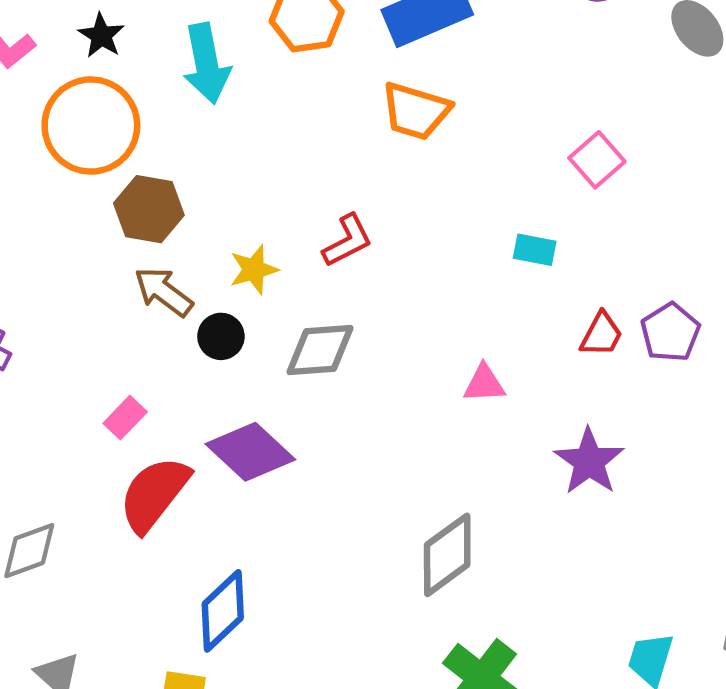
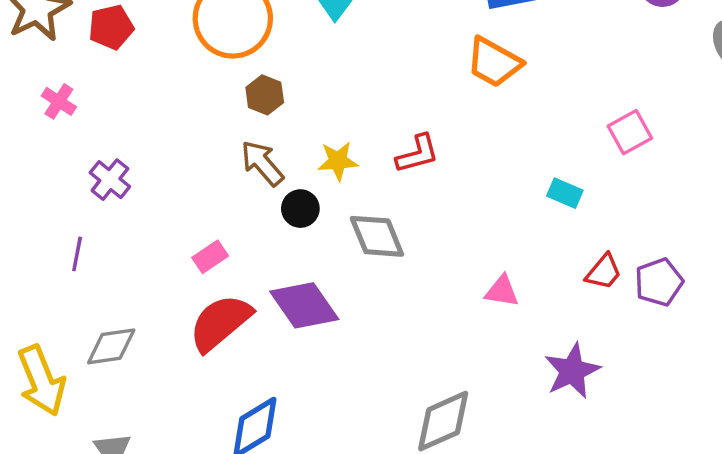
brown hexagon: (149, 209) -> (265, 95), size x0.7
gray diamond: (320, 350) -> (377, 236), turned 60

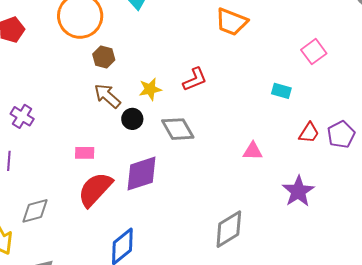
pink rectangle: (210, 257) -> (85, 153), turned 42
purple diamond: (304, 305) -> (141, 174), turned -66

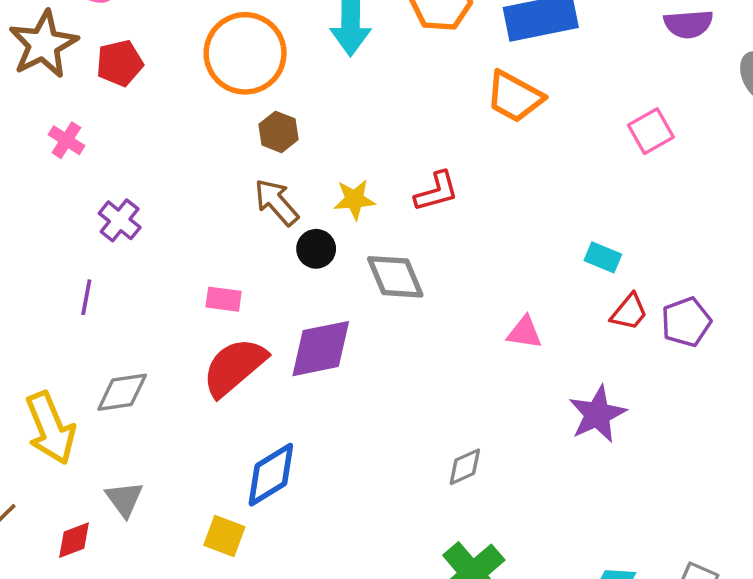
pink square: (314, 52) -> (651, 131), moved
cyan rectangle: (281, 91) -> (603, 257), moved
gray diamond: (229, 229) -> (465, 467), size x0.6

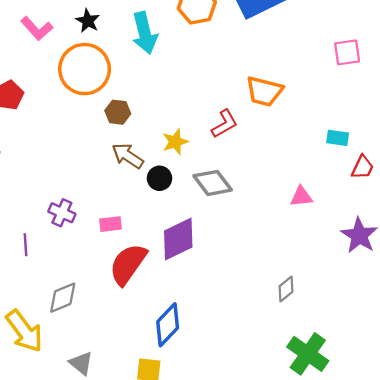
orange trapezoid: (515, 97) -> (264, 91), moved
pink square: (651, 131) -> (347, 52), turned 36
purple cross: (120, 220) -> (62, 213), moved

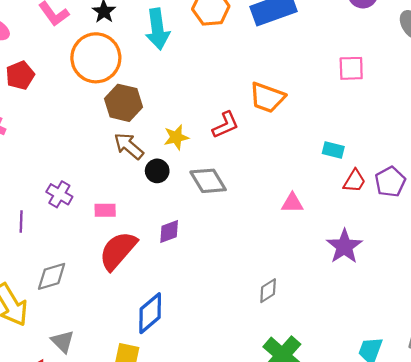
brown hexagon: (118, 112) -> (124, 103), size x1.5
purple diamond: (178, 239) -> (169, 232), size x0.6

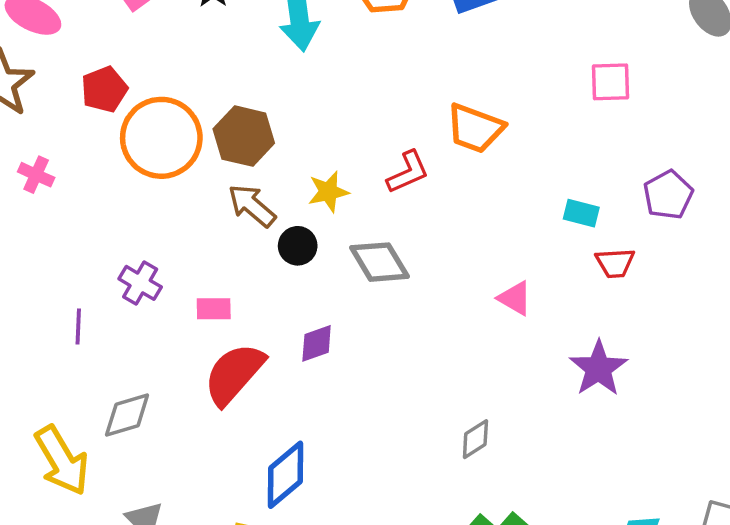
orange circle: (96, 58) -> (161, 138), moved
red pentagon: (20, 75) -> (104, 89), moved
red trapezoid: (354, 181) -> (615, 263), turned 55
purple pentagon: (390, 182) -> (668, 195), moved
pink triangle: (292, 203) -> (515, 298), turned 30

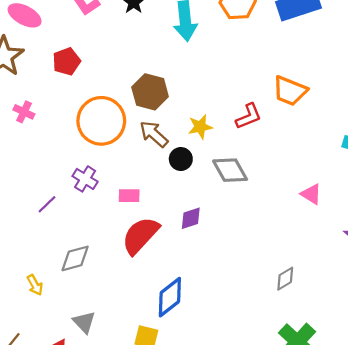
orange circle: (161, 138) -> (101, 121), moved
purple line: (78, 326) -> (47, 204), turned 42
yellow arrow: (62, 461) -> (35, 285), size x0.5

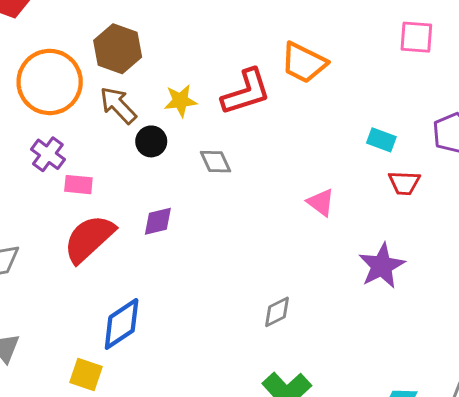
red L-shape: (249, 116) -> (246, 92), size x1.4
gray diamond: (230, 170) -> (215, 162), size x0.7
purple cross: (85, 179) -> (48, 154), moved

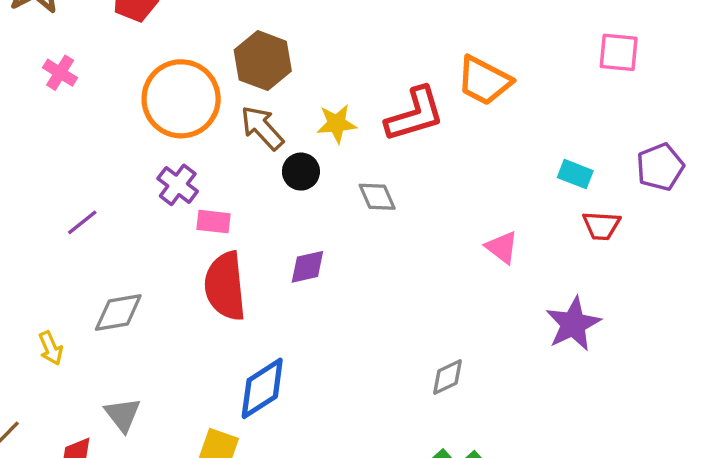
red semicircle: (89, 239) -> (225, 286), turned -54

